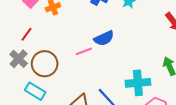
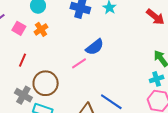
gray cross: (19, 59) -> (23, 95), moved
cyan cross: (138, 83) -> (157, 79), moved, size x0.6

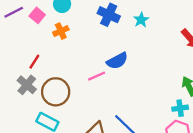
pink square: (19, 28) -> (37, 15), moved
gray cross: (23, 95) -> (27, 85), moved

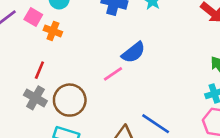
orange cross: (61, 31) -> (53, 31), moved, turned -35

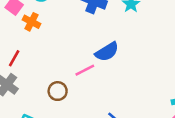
brown circle: (70, 100) -> (58, 91), moved, size x0.6

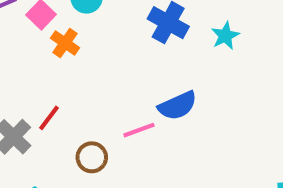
red line: (14, 58) -> (49, 118), moved

